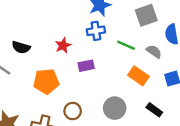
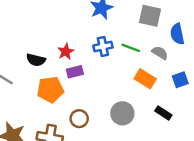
gray square: (146, 15) -> (150, 16), turned 35
blue cross: (96, 31) -> (103, 47), moved
black semicircle: (21, 47) -> (36, 60), moved
purple rectangle: (86, 66) -> (75, 72), moved

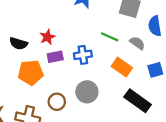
blue cross: (103, 47) -> (83, 55), moved
gray circle: (122, 113) -> (87, 92), moved
black rectangle: (163, 113) -> (138, 101), size x1.6

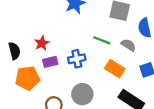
black semicircle: (18, 43) -> (14, 51), turned -119

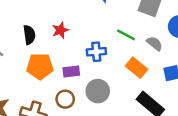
purple rectangle: (50, 62) -> (71, 72), moved

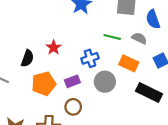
black semicircle: (29, 35) -> (27, 58), turned 42
gray circle: (98, 91) -> (105, 82), moved

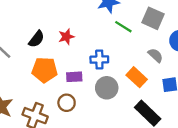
green line: (112, 37) -> (123, 27), moved

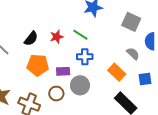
green line: (123, 27) -> (80, 35), moved
gray circle: (107, 88) -> (80, 85), moved

